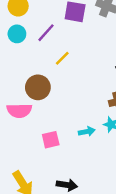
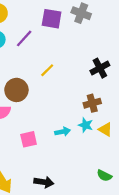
yellow line: (62, 58) -> (47, 70), moved

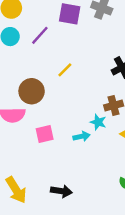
cyan star: (86, 125) -> (98, 122), moved
pink square: (29, 139) -> (45, 134), moved

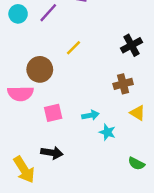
cyan star: (98, 122) -> (107, 132), moved
black arrow: (61, 191) -> (52, 153), moved

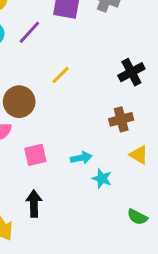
black arrow: (52, 153) -> (34, 204), turned -100

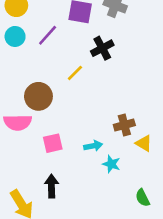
black cross: (131, 72) -> (102, 48), moved
brown cross: (121, 119) -> (124, 125), moved
green semicircle: (137, 217) -> (143, 198), turned 36

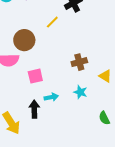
brown cross: (124, 125) -> (79, 62), moved
cyan arrow: (93, 146) -> (51, 97), moved

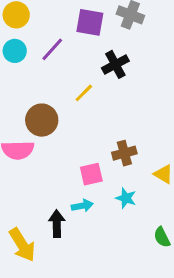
pink square: (35, 76) -> (91, 174), moved

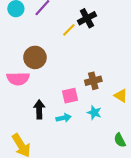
yellow line: (84, 93) -> (69, 30), moved
black arrow: (57, 224) -> (39, 109), moved

